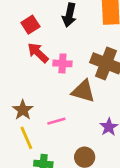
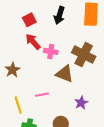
brown star: (23, 110) -> (12, 70), moved

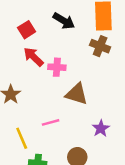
black arrow: (59, 15) -> (64, 21), turned -72
brown cross: (84, 55) -> (100, 46), moved, size x0.7

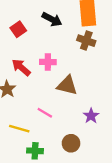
red arrow: (34, 57) -> (21, 67), moved
pink line: (51, 122) -> (45, 113), turned 49
yellow line: (22, 138) -> (19, 129), turned -48

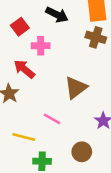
pink cross: (48, 62) -> (41, 46), moved
brown triangle: (67, 85) -> (76, 88), turned -50

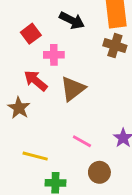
brown triangle: (76, 88) -> (73, 89), moved
pink line: (52, 119) -> (82, 141), moved

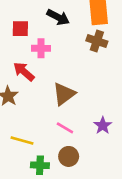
red square: (31, 34) -> (20, 29), turned 36
brown triangle: (73, 89) -> (64, 94), moved
brown circle: (99, 172) -> (69, 156), moved

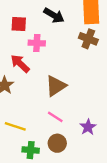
purple star: (103, 126) -> (88, 127), moved

